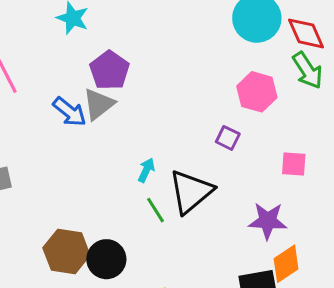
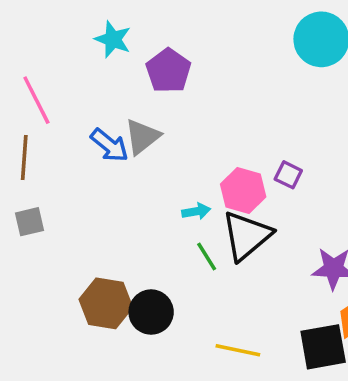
purple pentagon: (109, 70) -> (168, 71), moved
pink hexagon: (257, 92) -> (243, 190), moved
cyan arrow: (146, 170) -> (196, 211), turned 55

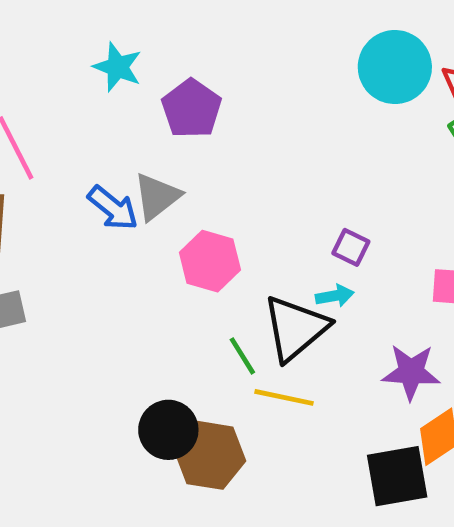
pink hexagon: (243, 190) -> (210, 261), moved
cyan arrow: (196, 211) -> (335, 296), moved
brown hexagon: (106, 303) -> (210, 455), moved
yellow line: (238, 350) -> (284, 397), moved

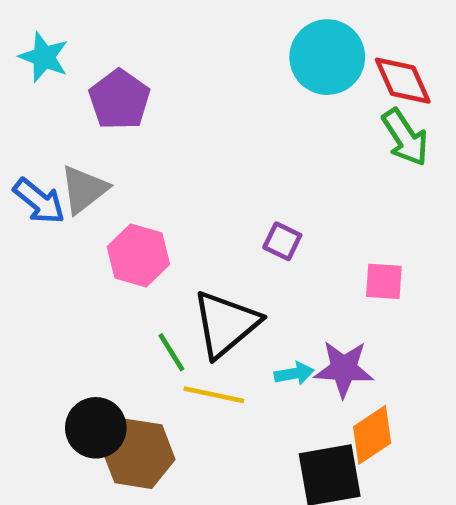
cyan arrow: (335, 296) -> (294, 374), moved

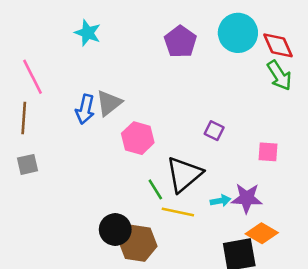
purple pentagon: (119, 100) -> (180, 42), moved
blue arrow: (39, 201) -> (85, 109), turned 64
orange diamond: (372, 435) -> (262, 233), turned 64

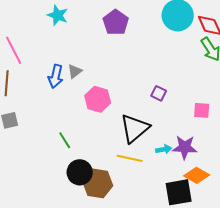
purple pentagon: (180, 42) -> (116, 22), moved
gray triangle: (109, 103) -> (75, 71), size x0.7
green line: (155, 189) -> (65, 140), moved

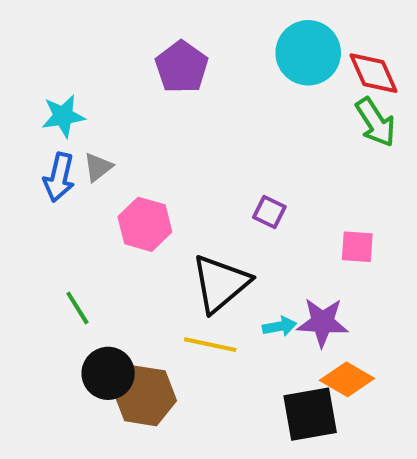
cyan star: (58, 15) -> (63, 116), moved, turned -30

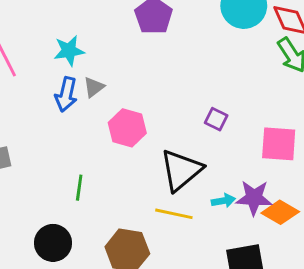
pink square: (357, 247) -> (279, 144), size x1.5
green line: (77, 308) -> (79, 188), turned 40
black circle: (108, 373) -> (53, 243), moved
orange diamond: (347, 379) -> (280, 212), moved

